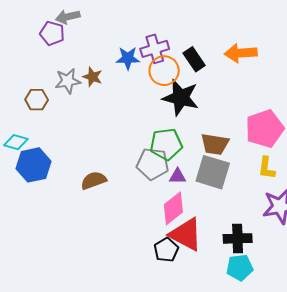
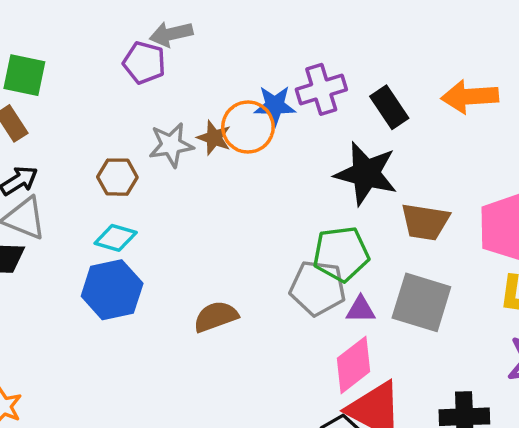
orange circle: (164, 71) -> (248, 127), moved
cyan diamond: (16, 142) -> (116, 238), moved
brown trapezoid: (215, 144) -> (425, 222), moved

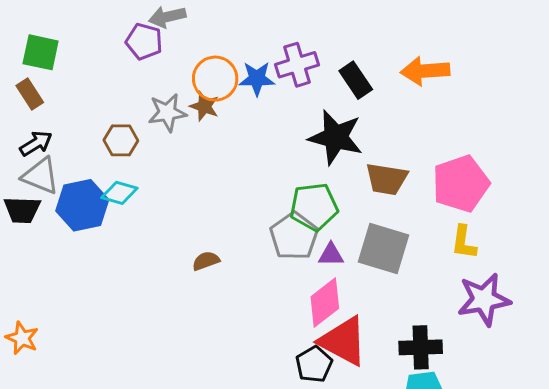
orange circle: (248, 127) -> (215, 79), moved
gray pentagon: (318, 288) -> (294, 236), turned 30
blue hexagon: (112, 290) -> (82, 205), moved
brown semicircle: (216, 317) -> (206, 261), size x0.7

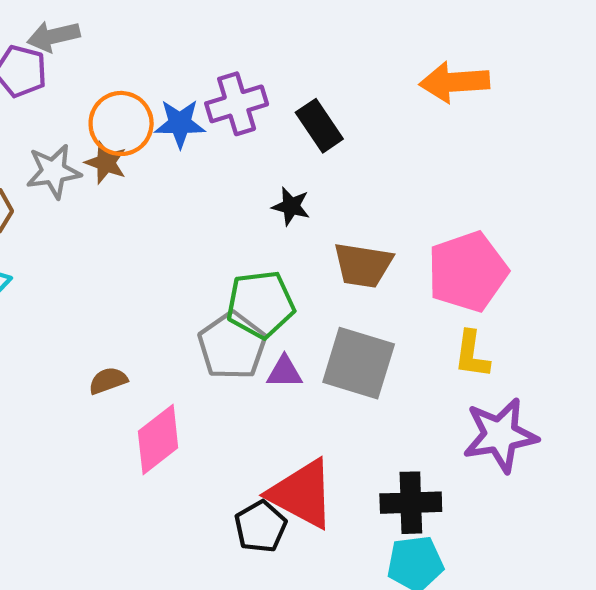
orange arrow: (425, 71) -> (454, 82), moved
black star: (336, 137) -> (291, 206), size x0.5
pink diamond: (325, 303) -> (158, 439), moved

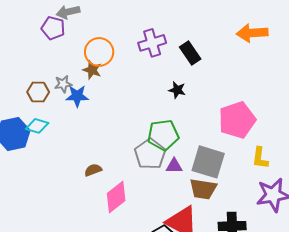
blue star: (180, 123) -> (77, 96), moved
gray star: (53, 171) -> (63, 84), moved, size x0.7
brown trapezoid: (363, 265) -> (203, 189), moved
pink pentagon: (468, 272) -> (237, 120), moved

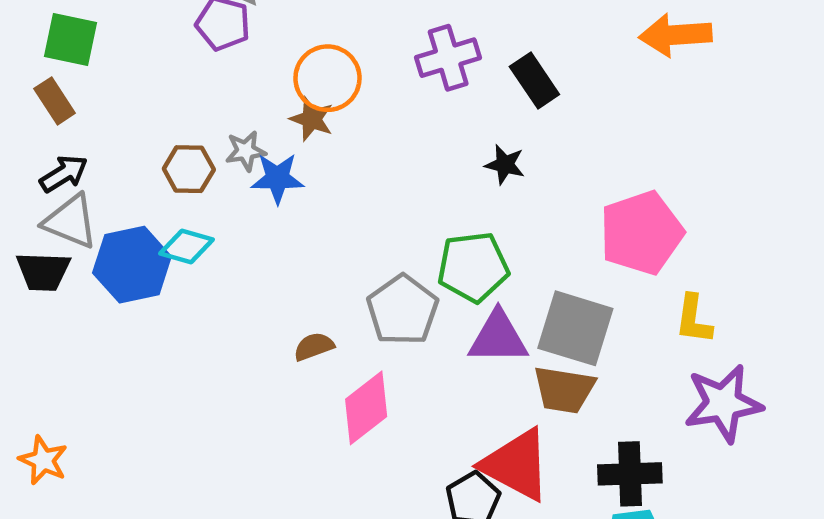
gray pentagon: (150, 154) -> (403, 310), moved
purple triangle: (174, 166) -> (498, 337), size x1.6

